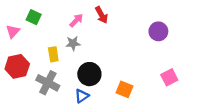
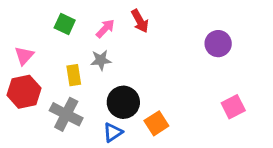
green square: (34, 17) -> (65, 24), moved
pink triangle: (13, 31) -> (24, 56), moved
orange square: (124, 89) -> (156, 123), moved, turned 35

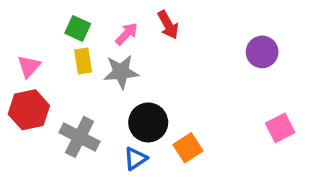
gray star: (101, 60) -> (121, 72), size x1.4
yellow rectangle: (74, 75) -> (83, 61), moved

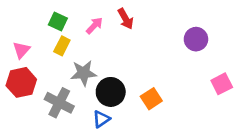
yellow rectangle: (83, 61) -> (62, 46), turned 36
gray star: (121, 72) -> (84, 73), moved
pink square: (280, 128) -> (222, 84), moved
orange square: (188, 148) -> (151, 99), moved

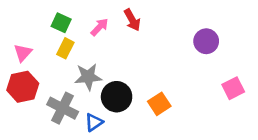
blue triangle: (101, 119) -> (94, 122), moved

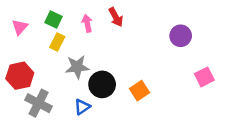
pink arrow: (100, 27) -> (87, 23), turned -56
pink triangle: (23, 53) -> (20, 27), moved
gray cross: (63, 108) -> (39, 103), moved

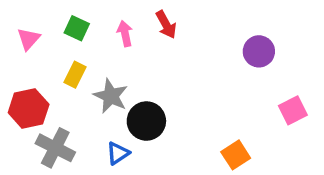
yellow rectangle: (57, 42) -> (75, 75), moved
gray star: (77, 67) -> (111, 96), turned 30
orange square: (140, 91) -> (236, 155), moved

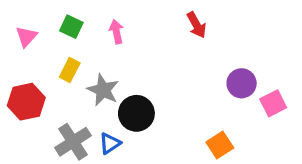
red arrow: (166, 25) -> (196, 25), moved
purple circle: (259, 51) -> (242, 83), moved
gray cross: (55, 148) -> (73, 142), moved, turned 30

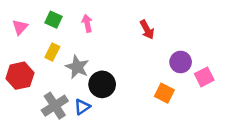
red arrow: (196, 25) -> (147, 30), moved
orange square: (220, 145) -> (164, 93), moved, turned -30

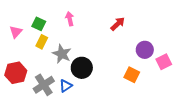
green square: (54, 20) -> (39, 24), moved
pink triangle: (20, 27) -> (16, 32), moved
red arrow: (147, 30) -> (118, 24), turned -105
red hexagon: (20, 76) -> (16, 73), moved

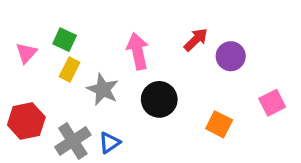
pink arrow: (70, 19) -> (138, 51), moved, size x1.5
purple circle: (145, 50) -> (231, 56), moved
black circle: (82, 68) -> (159, 99), moved

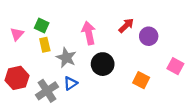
yellow rectangle: (70, 70) -> (45, 45), turned -40
pink square: (272, 103) -> (175, 66), turned -35
blue triangle: (109, 143) -> (71, 83), moved

